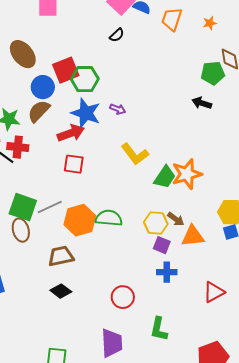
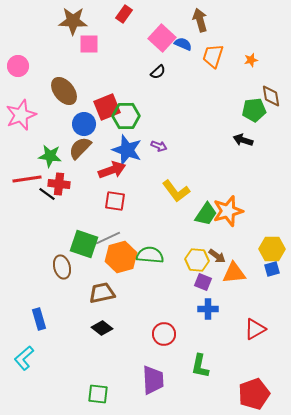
green square: (23, 207) -> (84, 244), moved
gray line: (50, 207) -> (108, 238), moved

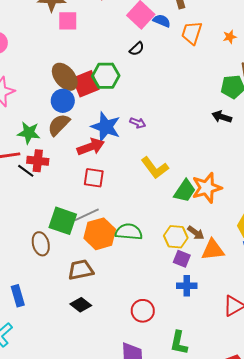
brown ellipse: (64, 91) -> (65, 77), moved
green hexagon: (126, 116) -> (106, 76), moved

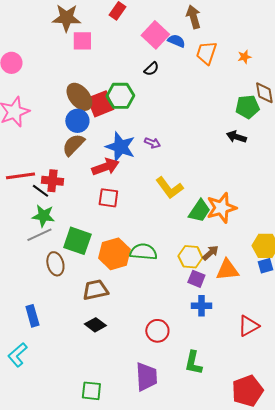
green star: (29, 133) -> (43, 216), moved
gray line: (87, 215) -> (39, 235), moved
brown arrow: (196, 233) -> (210, 253), turned -78

